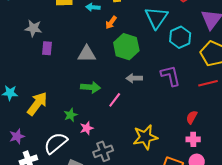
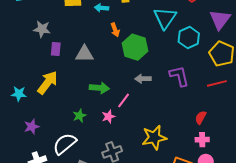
orange arrow: (111, 23) -> (115, 30), moved, turned -56
gray triangle: (87, 54) -> (84, 54), moved
yellow arrow: (37, 104) -> (48, 83), moved
pink star: (87, 128) -> (108, 117), moved
purple star: (17, 136) -> (32, 127), moved

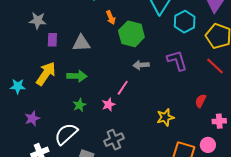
red line: (217, 83) -> (215, 66), turned 60
green arrow: (99, 88) -> (77, 76), moved
yellow star: (154, 138) -> (165, 117), moved, size x0.7
pink cross: (202, 140) -> (219, 121), moved

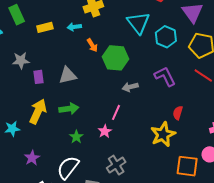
red semicircle: (201, 101) -> (178, 113), moved
yellow star: (165, 117) -> (163, 134), size x1.4

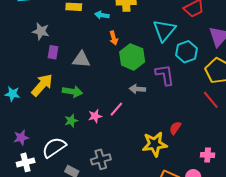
purple L-shape: (165, 76) -> (165, 75), moved
pink star: (105, 131) -> (95, 116), moved
purple star: (32, 158) -> (21, 138), moved

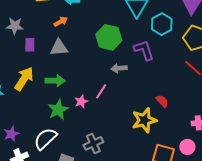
orange arrow: (114, 38) -> (61, 22), moved, turned -96
green star: (71, 121) -> (58, 110), size x1.5
red semicircle: (175, 128) -> (162, 101), turned 112

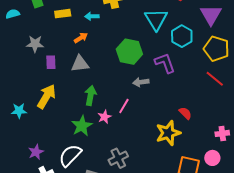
green arrow: (55, 81) -> (90, 95), moved, turned -78

